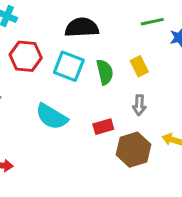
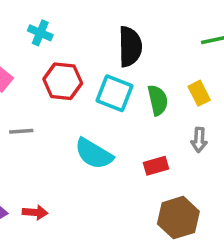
black semicircle: (82, 27) -> (130, 47), turned 92
brown hexagon: (134, 150) -> (178, 218), moved

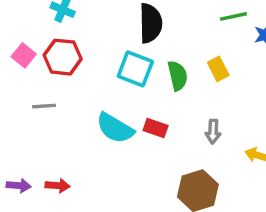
red hexagon: (63, 81) -> (63, 57), moved
gray arrow: (199, 140) -> (213, 131), moved
red rectangle: (156, 166) -> (156, 128), moved, turned 35

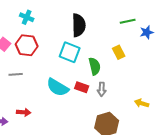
green semicircle: (178, 76) -> (95, 66), moved
gray arrow: (213, 131) -> (102, 89), moved
red arrow: (58, 186) -> (24, 112), moved

